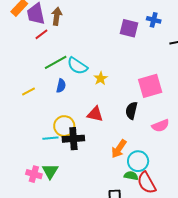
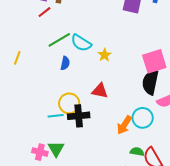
yellow line: (29, 92) -> (17, 58), moved, turned -40
black semicircle: (131, 111) -> (150, 82), moved, size x1.4
cyan circle: (138, 161) -> (143, 118), moved

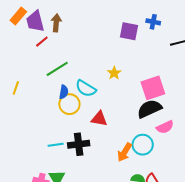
cyan semicircle: (81, 43) -> (86, 88), moved
yellow star: (105, 55) -> (114, 73), moved
black semicircle: (150, 82) -> (149, 109), turned 55
yellow circle: (69, 103) -> (69, 104), moved

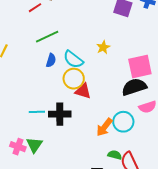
yellow circle: (69, 104) -> (74, 79), moved

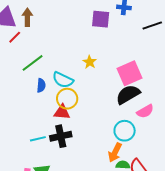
red triangle: (83, 91) -> (62, 112), moved
orange arrow: (104, 127) -> (115, 152), moved

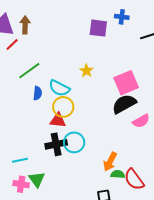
cyan circle: (125, 131) -> (74, 142), moved
cyan line: (38, 139) -> (20, 160), moved

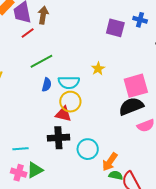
cyan semicircle: (59, 88) -> (69, 82), turned -35
cyan circle: (74, 142) -> (88, 149), moved
green triangle: (37, 179) -> (35, 170), turned 30

